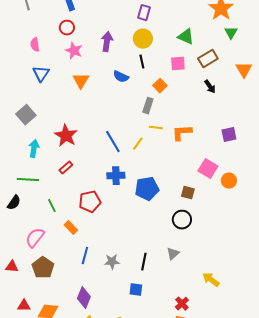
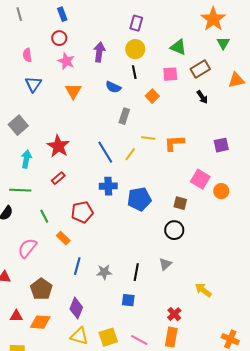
orange triangle: (244, 70) -> (236, 80), turned 48
gray rectangle: (148, 106) -> (124, 116), moved
brown pentagon: (43, 268) -> (41, 289), moved

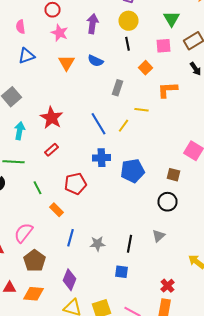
green triangle: (178, 47) -> (172, 19), turned 36
blue triangle: (33, 84) -> (26, 56), turned 36
blue semicircle: (113, 87) -> (96, 61), moved
orange L-shape: (174, 143) -> (168, 90), moved
pink semicircle: (27, 248) -> (24, 233), moved

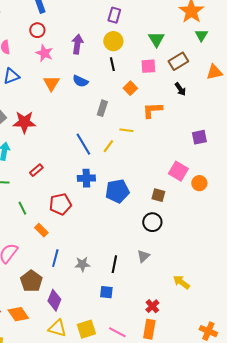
red star: (52, 118) -> (24, 122), moved, turned -30
brown pentagon: (34, 261) -> (31, 281), moved
orange diamond: (34, 294) -> (18, 314), turned 50

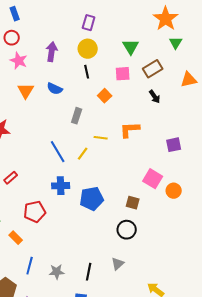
orange L-shape: (152, 110) -> (130, 130), moved

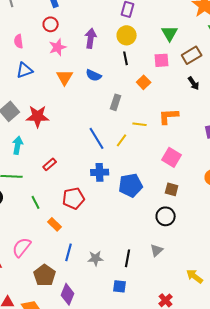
pink star: (19, 61) -> (58, 47), turned 30
pink square: (153, 179) -> (172, 157), moved

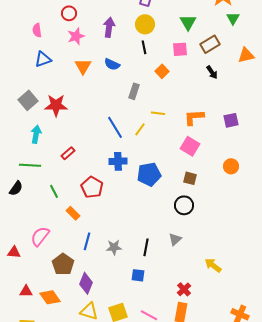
orange L-shape: (169, 116) -> (194, 117), moved
red pentagon: (74, 198) -> (92, 187), turned -30

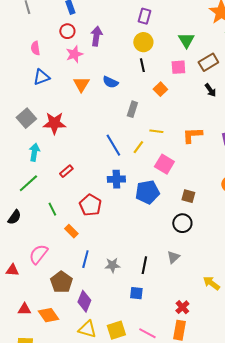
purple arrow: (109, 27) -> (96, 36), moved
pink square: (190, 146) -> (164, 164), moved
green line: (30, 165) -> (28, 183), turned -45
black semicircle: (16, 188) -> (14, 217), moved

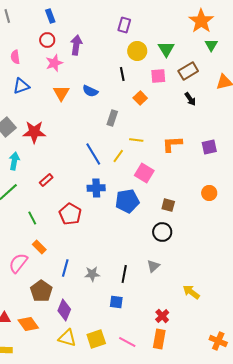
yellow circle: (143, 42) -> (137, 51), moved
orange rectangle: (71, 231) -> (39, 247), moved

